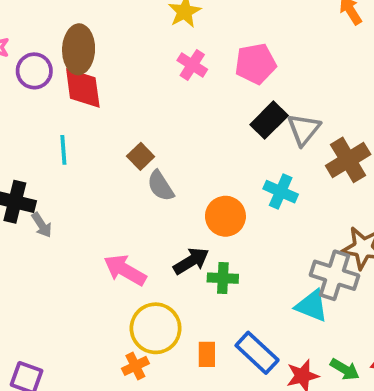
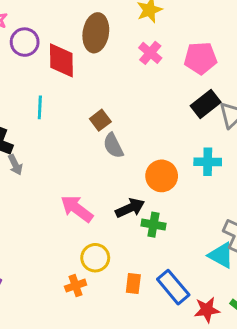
brown ellipse: (79, 49) -> (96, 33), moved
cyan cross: (281, 192) -> (208, 162), turned -30
yellow circle: (156, 328) -> (95, 258), size x0.7

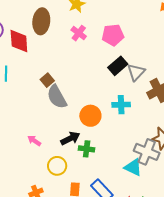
gray semicircle: (113, 146) -> (57, 97), size x1.4
pink arrow: (77, 209) -> (34, 141), size x0.6
yellow circle: (95, 258) -> (57, 166), moved

